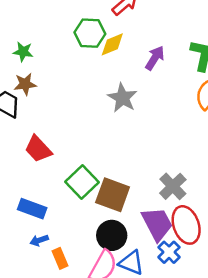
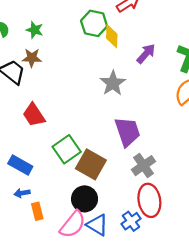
yellow diamond: (112, 44) -> (112, 36), turned -75
purple trapezoid: (157, 224) -> (127, 132), moved

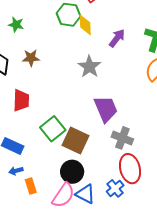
brown star: (32, 58) -> (31, 58), moved
red trapezoid: (34, 115) -> (21, 100), turned -140
gray cross: (143, 166) -> (122, 138), turned -30

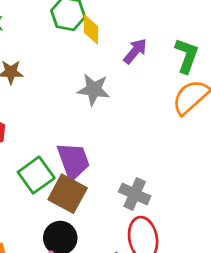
gray star: (89, 67) -> (94, 90), turned -30
purple trapezoid: (106, 109) -> (73, 161), moved

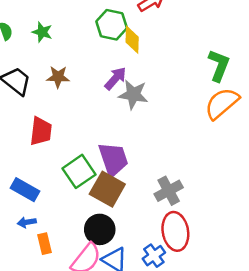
purple arrow: (135, 51) -> (115, 78), moved
gray cross: (135, 194) -> (169, 191), turned 36

